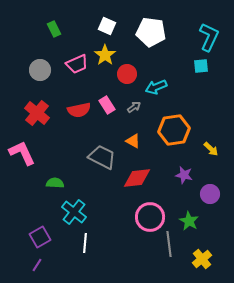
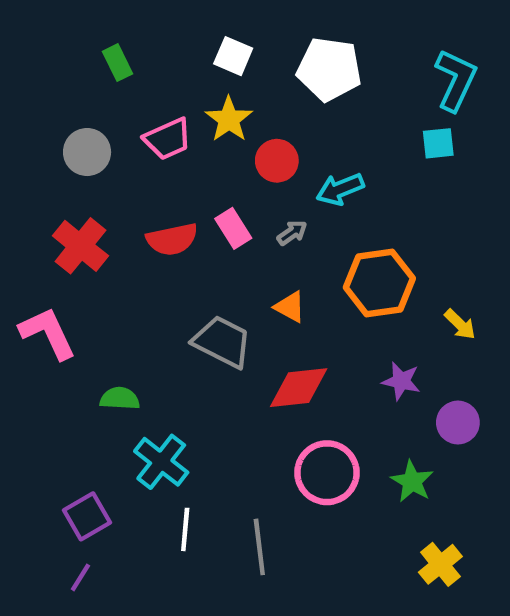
gray line: (169, 244) -> (259, 547), moved

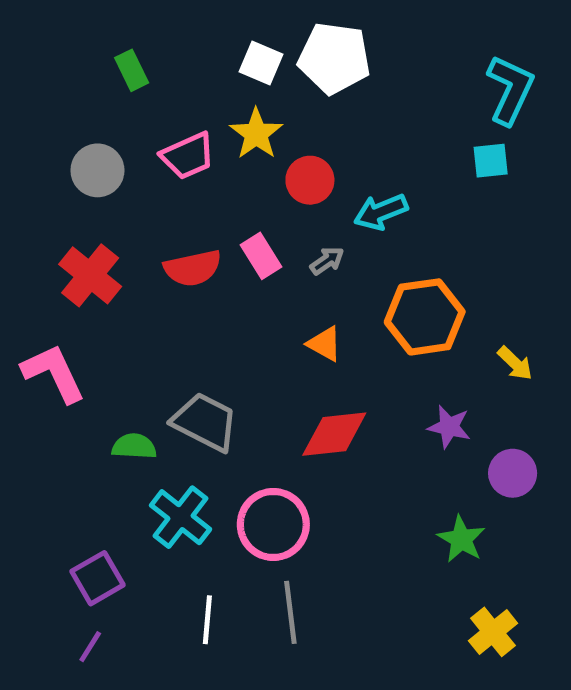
white pentagon: (329, 69) -> (334, 58), moved
gray trapezoid: (222, 342) -> (205, 422), moved
pink circle: (327, 473) -> (273, 524), moved
white line: (185, 529) -> (207, 620), moved

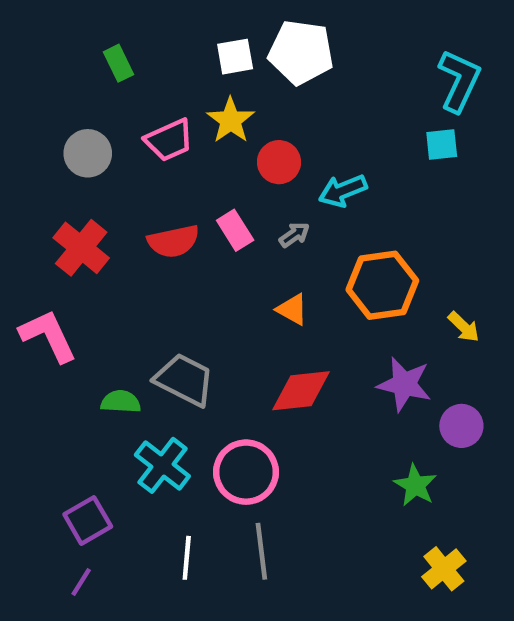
white square: (261, 63) -> (235, 57), turned -33
purple star: (449, 427) -> (404, 384), size x1.4

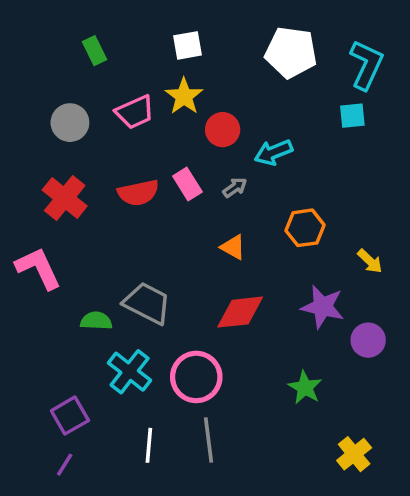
white pentagon: (301, 52) -> (291, 52), moved
orange hexagon: (382, 285) -> (305, 228), size x0.7
green star: (415, 485) -> (305, 387), moved

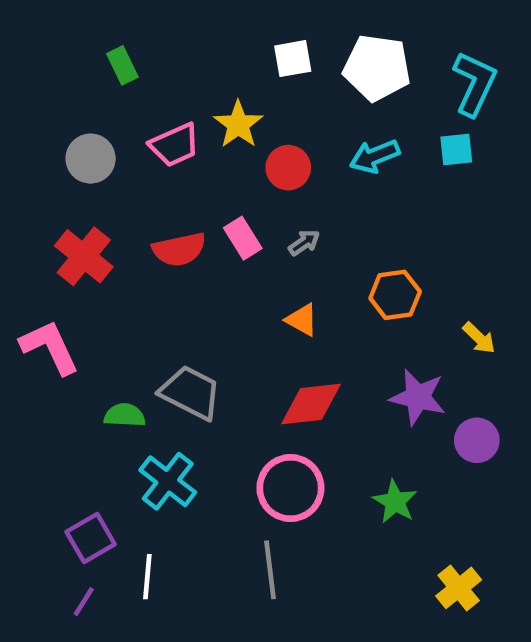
white square: (187, 45) -> (293, 59), moved
cyan arrow: (273, 152) -> (375, 156), moved
pink circle: (196, 377) -> (290, 488), moved
white line: (149, 445) -> (147, 577), moved

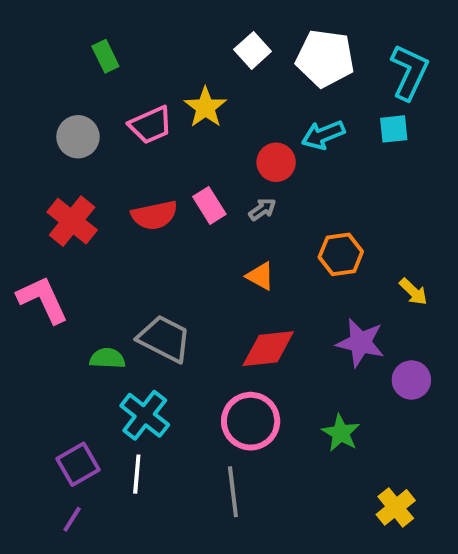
white square: (293, 59) -> (253, 50), turned -32
red circle: (288, 168) -> (276, 162), moved
white line: (147, 577) -> (137, 474), moved

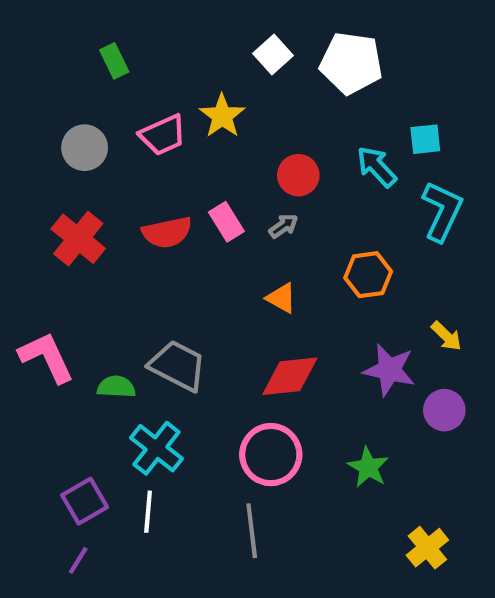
cyan L-shape: (409, 72) -> (442, 211), moved
cyan arrow: (323, 135) -> (377, 167), moved, turned 69
yellow arrow: (413, 292) -> (446, 336), moved
pink L-shape: (43, 300) -> (46, 357), moved

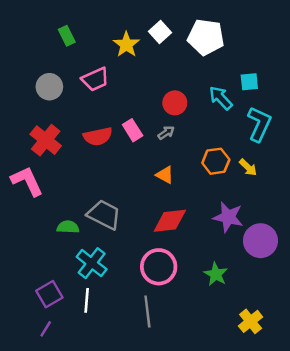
yellow star: (222, 116) -> (126, 45), moved
yellow arrow: (446, 336) -> (248, 167), moved
pink L-shape: (46, 357) -> (27, 181), moved
purple circle: (444, 410) -> (260, 241), size x1.4

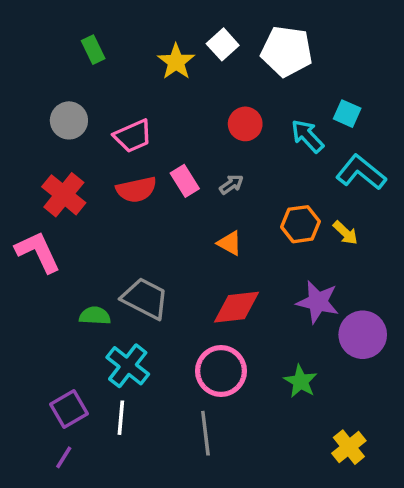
pink trapezoid: (95, 79) -> (133, 136), moved
cyan square: (249, 82) -> (347, 114), turned 30
red circle: (175, 103) -> (245, 124), moved
cyan L-shape: (259, 124) -> (361, 172), turned -76

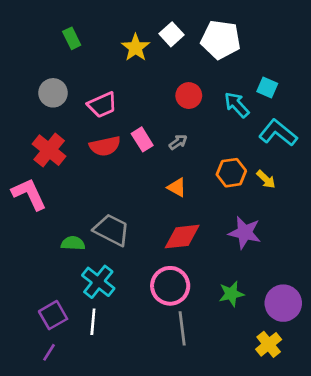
purple circle: (363, 335) -> (283, 303), moved
green star: (300, 381) -> (231, 294), turned 30
gray line: (205, 433) -> (182, 328), moved

